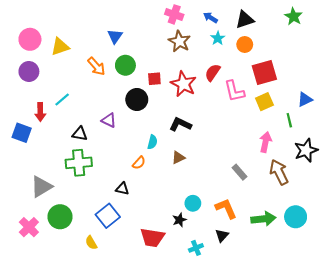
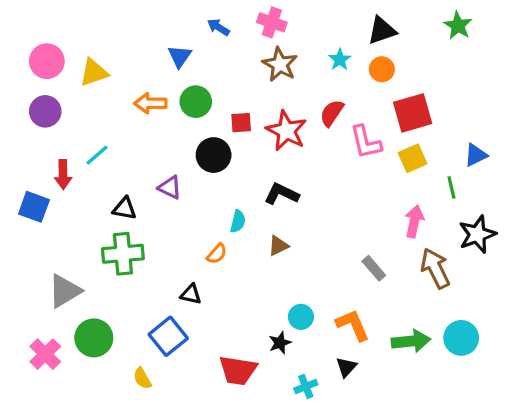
blue arrow: (210, 18) -> (218, 27), moved
orange arrow: (96, 66) -> (150, 103), turned 132

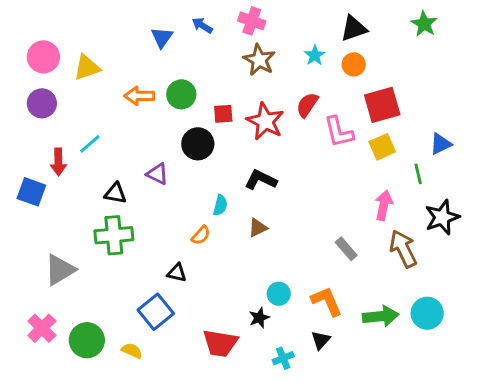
blue triangle: (180, 56) -> (162, 37), moved
green circle: (94, 338) -> (87, 340), moved
yellow semicircle: (142, 378) -> (132, 351), turned 144

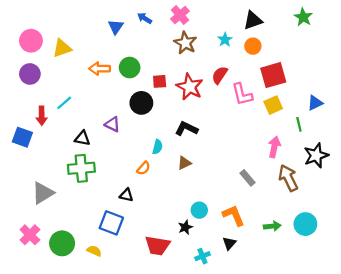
pink cross: (252, 21) -> (180, 15), turned 30
blue square: (156, 312) -> (111, 223), turned -30
green arrow: (381, 316) -> (272, 226), size x0.7

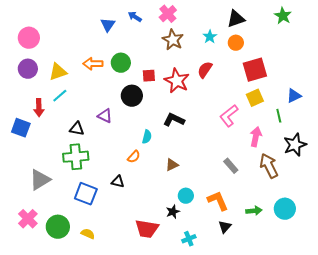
yellow triangle: (62, 48) -> (58, 72), moved
pink L-shape: (242, 94) -> (229, 116), moved, turned 65
brown triangle: (184, 163) -> (172, 165), moved
blue square: (111, 223) -> (86, 194), moved
black triangle: (229, 243) -> (225, 227), moved

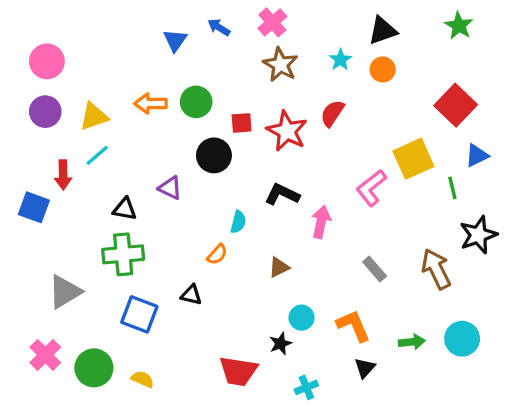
red square: (255, 70) -> (456, 105), moved, turned -30
yellow square: (255, 98) -> (413, 159), size x1.4
pink arrow: (256, 137) -> (321, 222), moved

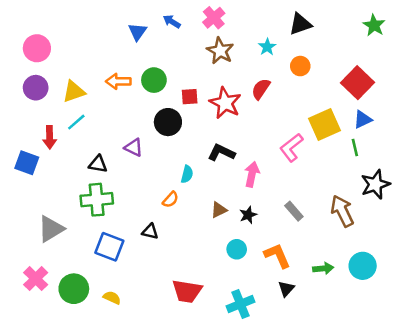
green star: (459, 26) -> (374, 25), moved
orange circle: (383, 69) -> (300, 66), moved
blue triangle: (477, 155) -> (363, 119), moved
black star: (280, 344) -> (248, 215), moved
cyan cross: (306, 387) -> (240, 304), size x1.5

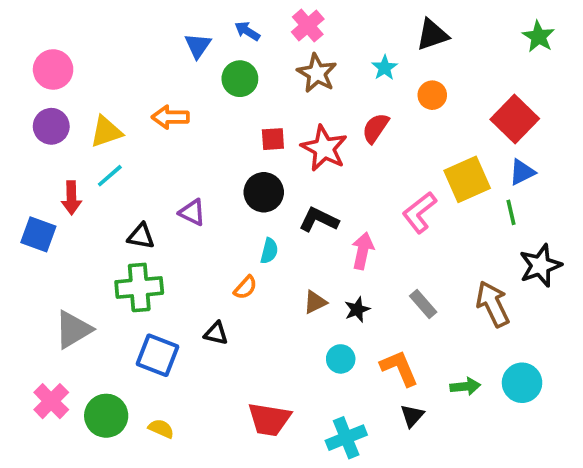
green circle: (154, 80) -> (240, 79), moved
black circle: (168, 122) -> (264, 192), moved

